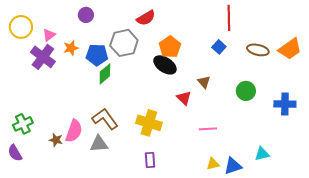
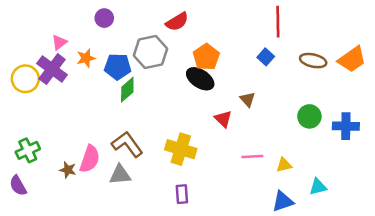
yellow circle: (21, 27) -> (25, 79), moved
green circle: (246, 91) -> (309, 116), moved
yellow triangle: (213, 164) -> (284, 165), moved

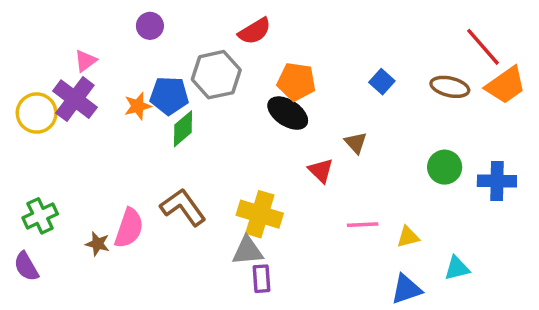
red line: (278, 22) -> (483, 47), moved, turned -40
orange pentagon: (206, 57) -> (296, 82), turned -30
orange star: (86, 58) -> (138, 106), moved
gray triangle: (120, 175) -> (248, 251), moved

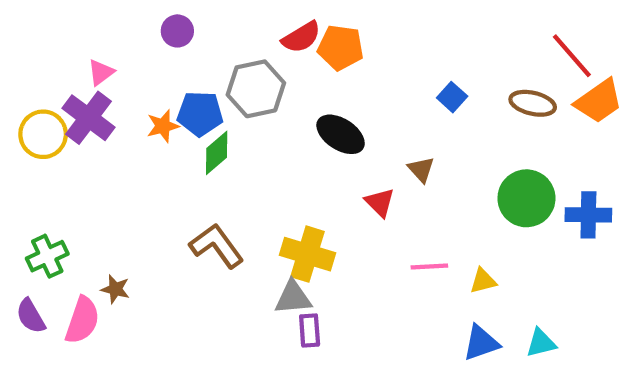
orange pentagon: (296, 82) -> (341, 48), moved
green circle: (445, 167) -> (526, 198), size x1.4
pink semicircle: (129, 228) -> (82, 320), moved
cyan triangle: (457, 268) -> (541, 343), moved

